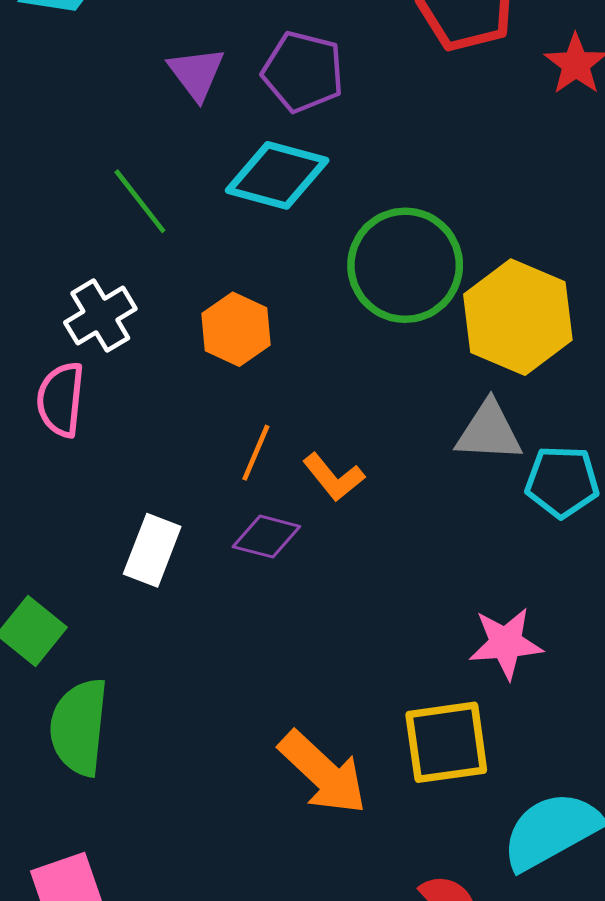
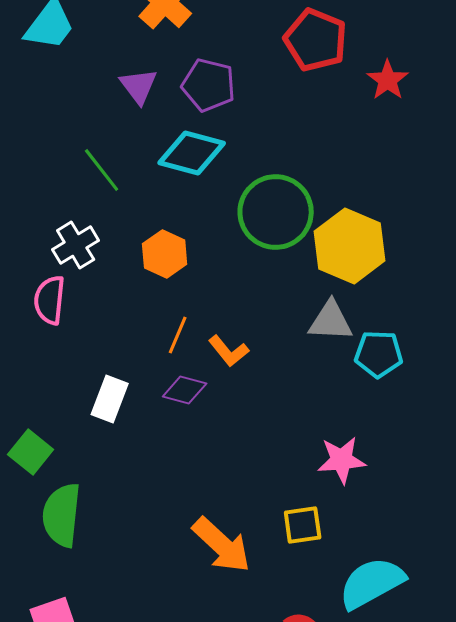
yellow square: (446, 742) -> (303, 525), size x0.7

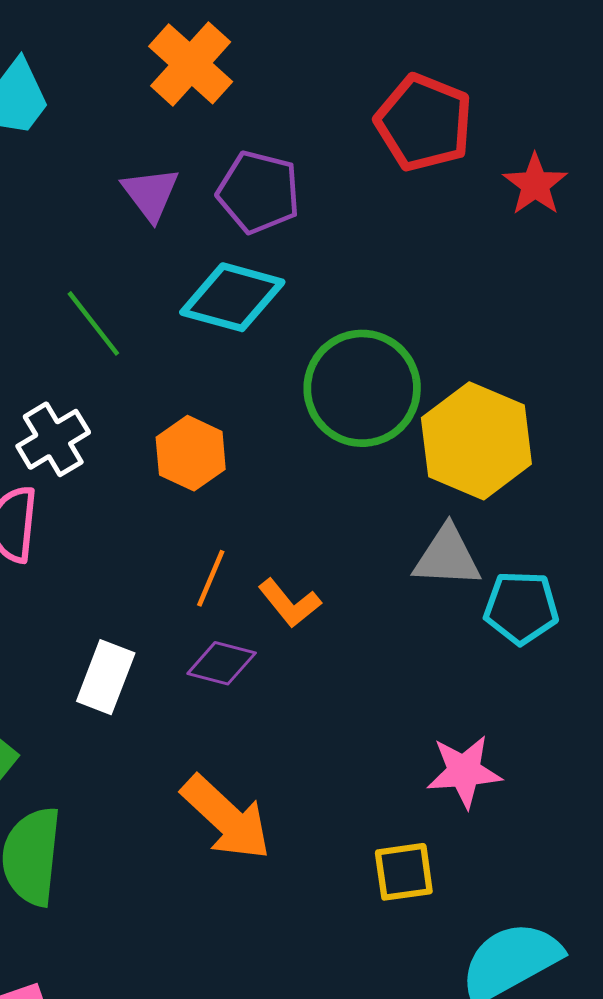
orange arrow: (222, 545) -> (226, 818), moved

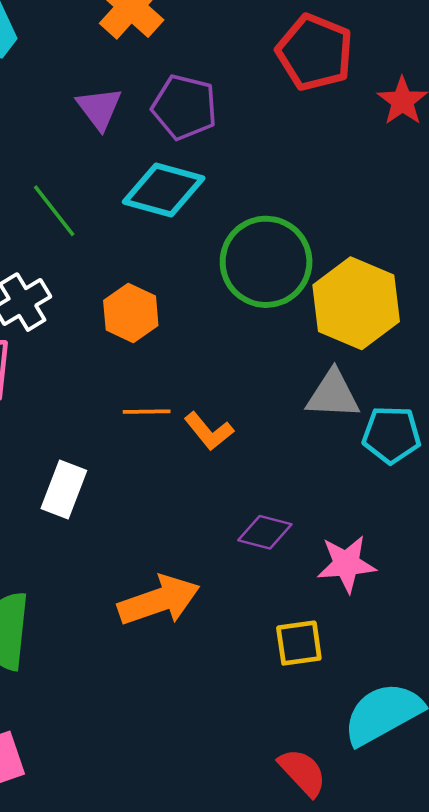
orange line: (211, 578) -> (147, 412), turned 66
purple diamond: (222, 663) -> (265, 532), moved
orange arrow: (226, 818) -> (159, 600), turned -62

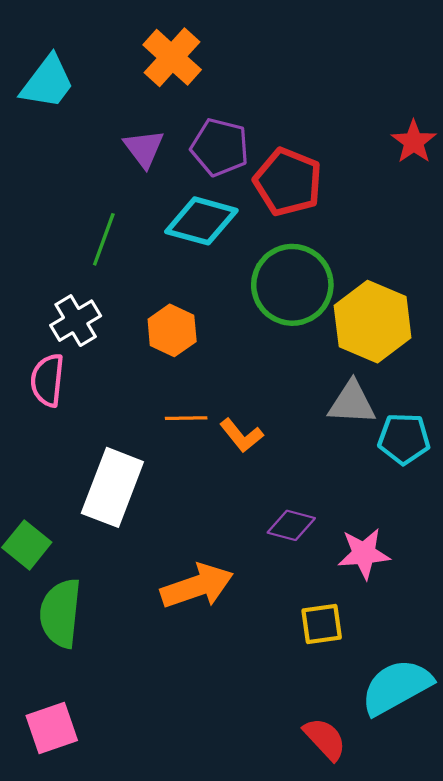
red pentagon: (315, 52) -> (288, 182), moved
green line: (54, 211) -> (104, 239), turned 58
white rectangle: (64, 490) -> (112, 487), size x1.5

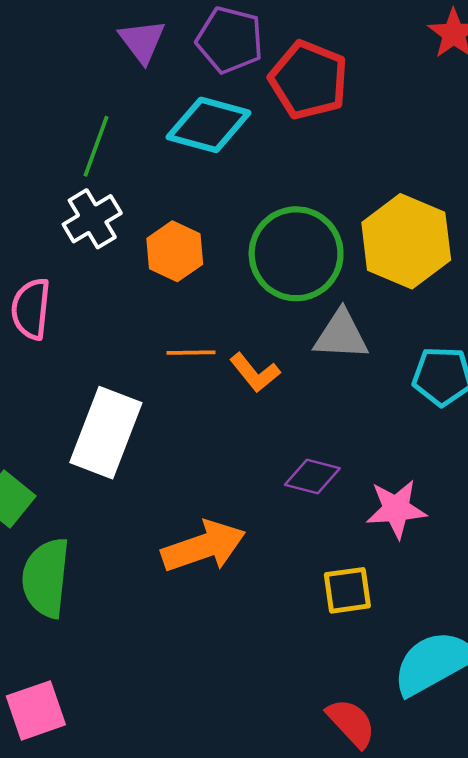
green circle: (292, 285) -> (296, 254), moved
white cross: (76, 321) -> (92, 219), moved
gray triangle: (352, 403) -> (341, 335), moved

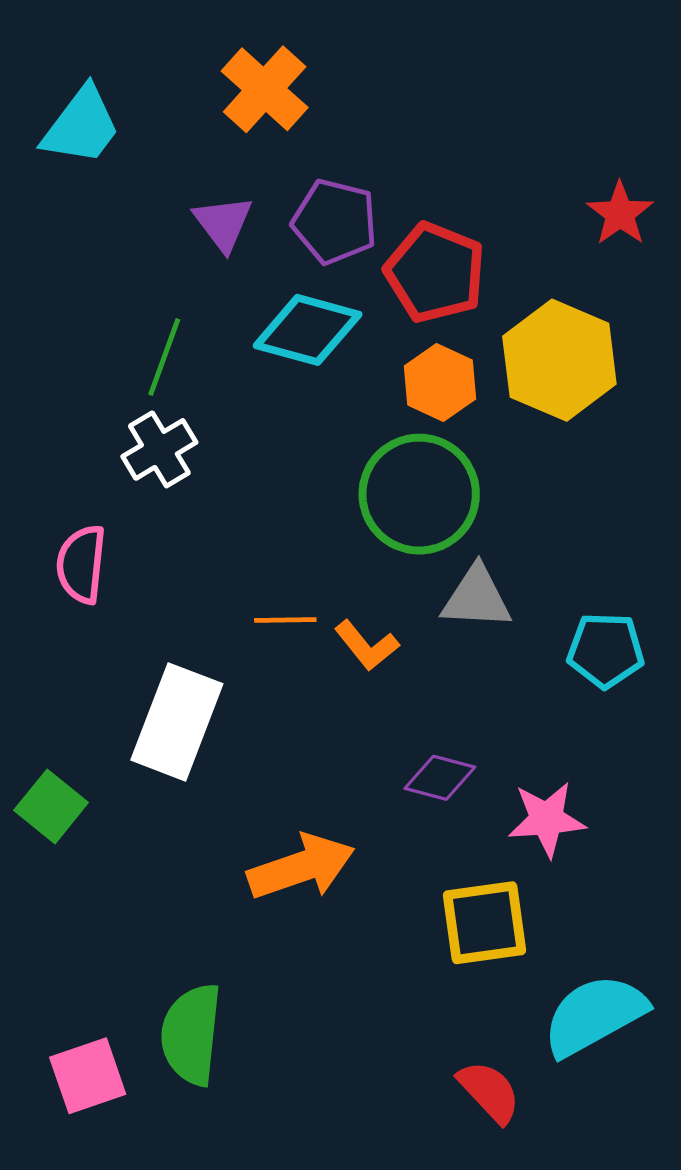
yellow hexagon: (406, 241) -> (559, 360), moved
orange hexagon: (175, 251) -> (440, 383), moved
green semicircle: (46, 578) -> (191, 1034), moved
yellow square: (347, 590) -> (485, 923), size x1.4

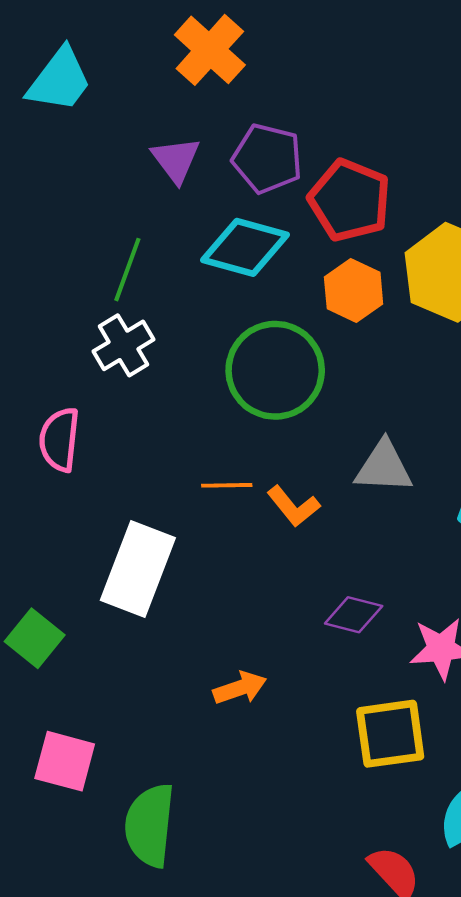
green circle: (419, 494) -> (275, 370), moved
orange arrow: (301, 867) -> (240, 688), size x0.6
pink square: (88, 1076) -> (65, 761), moved, turned 34

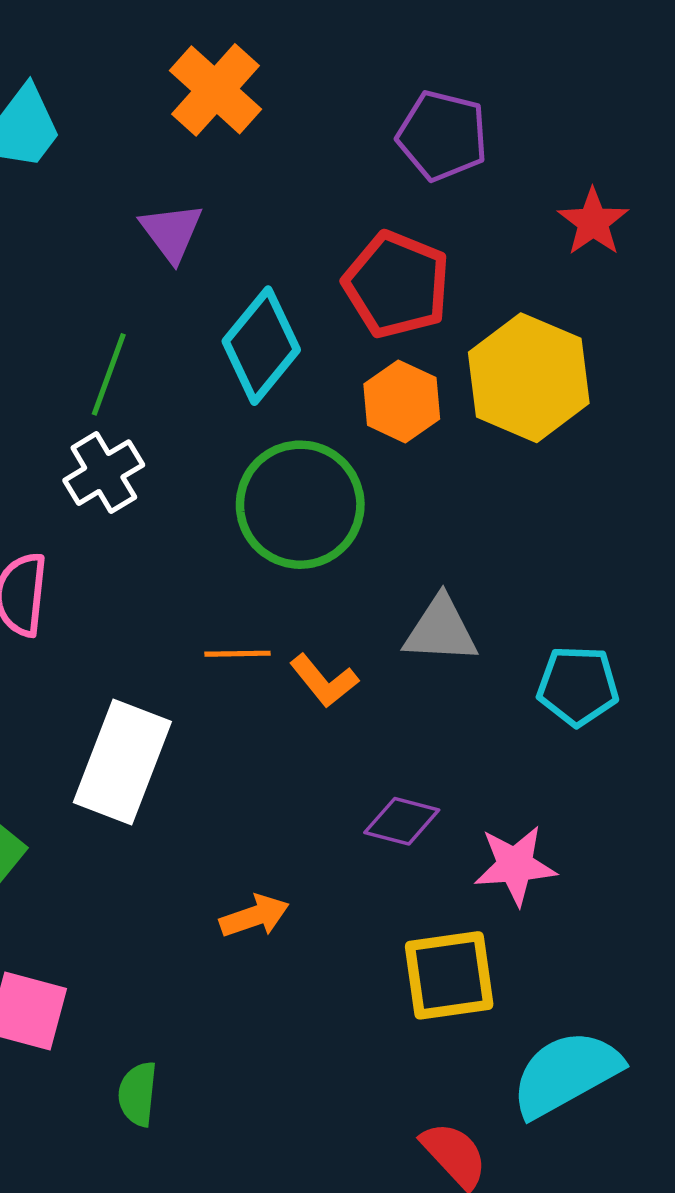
purple pentagon: (267, 158) -> (442, 136), moved
cyan diamond: (245, 247) -> (261, 346), turned -66
green semicircle: (150, 825) -> (138, 1094), size x0.6

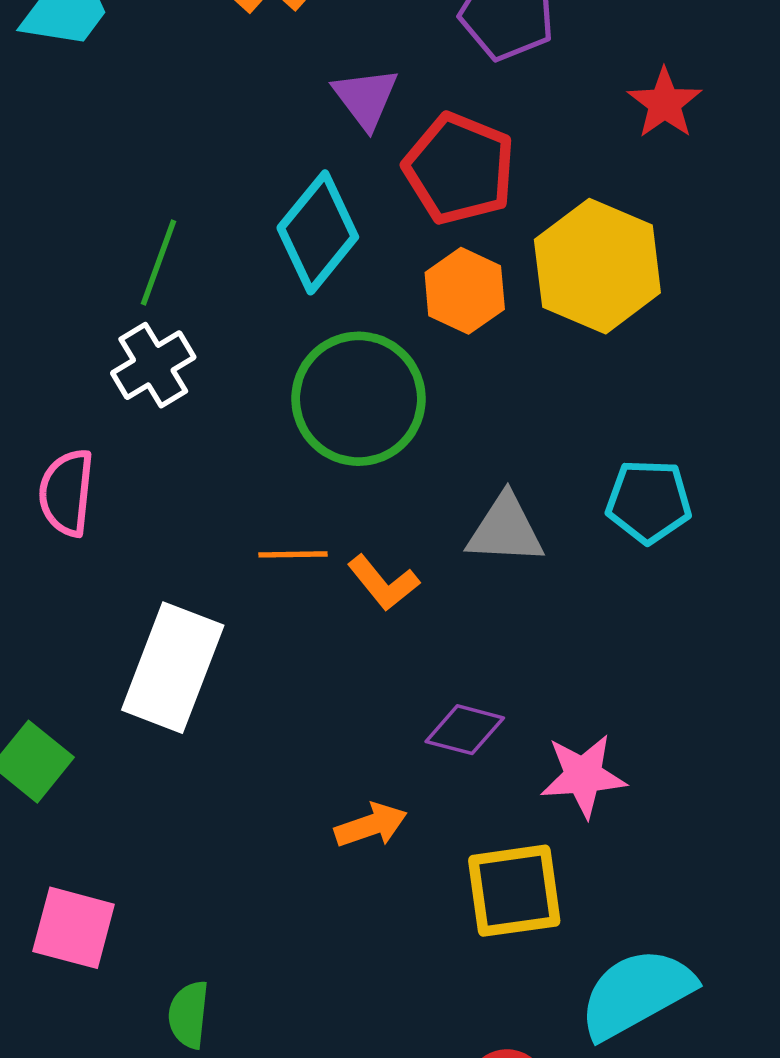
purple triangle: (171, 232) -> (366, 98), moved
cyan pentagon: (578, 686) -> (649, 501), moved
orange arrow: (254, 916) -> (371, 825), moved

